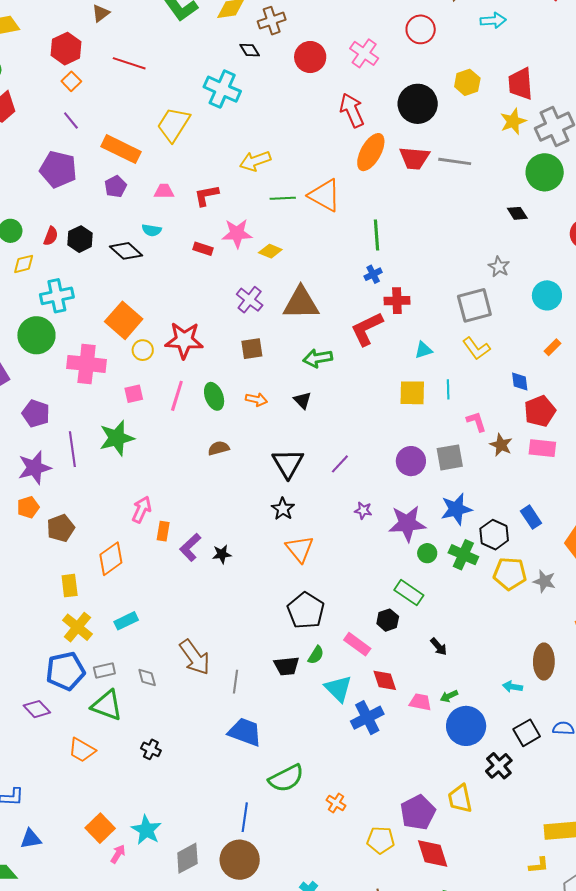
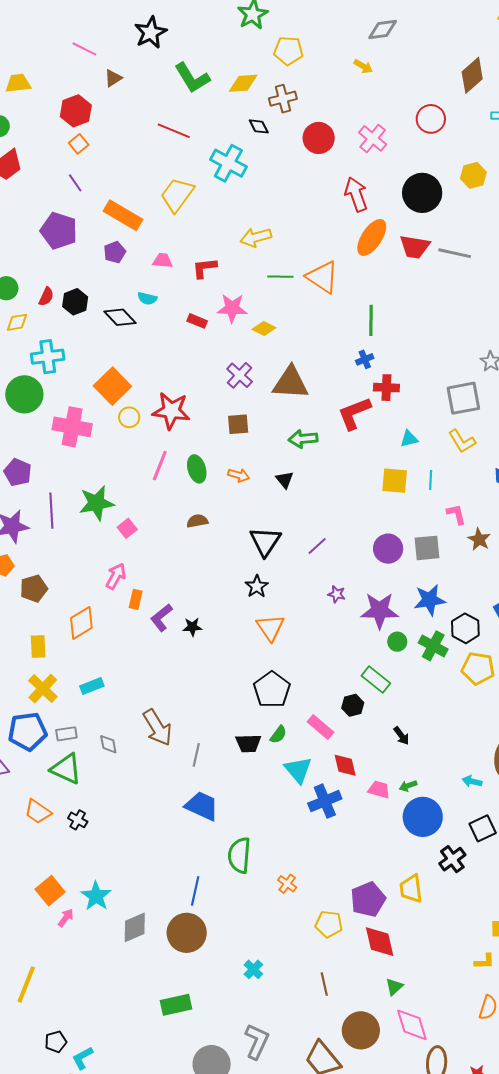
red line: (129, 63) -> (174, 131), moved
pink square: (134, 394) -> (127, 528), moved, turned -30
black cross: (151, 749) -> (78, 820), moved
green semicircle: (286, 778) -> (239, 855), turned 117

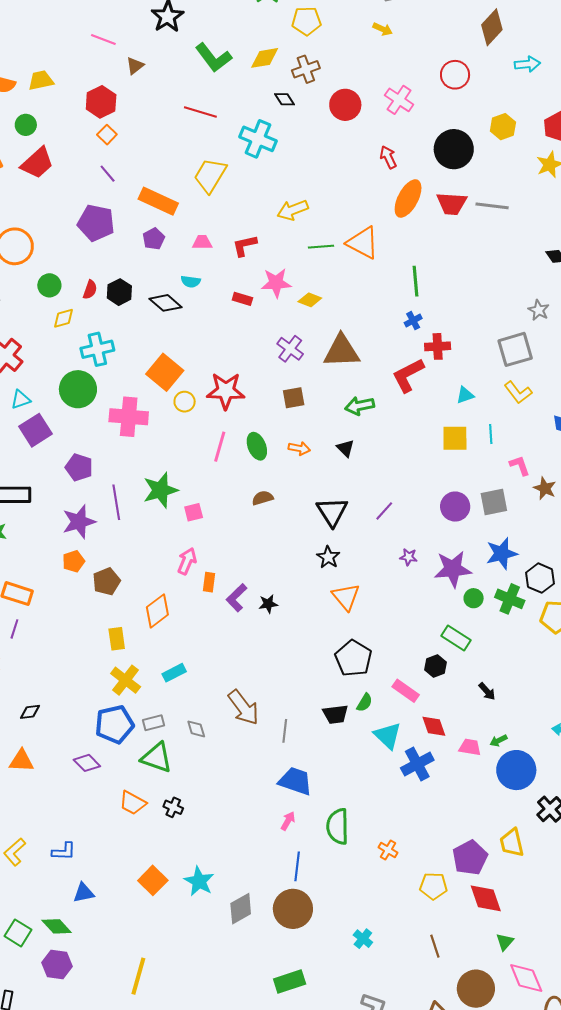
red arrow: (356, 194) -> (388, 157), size x0.7
pink square: (127, 528) -> (194, 512), turned 30
pink arrow: (66, 918) -> (288, 821), moved

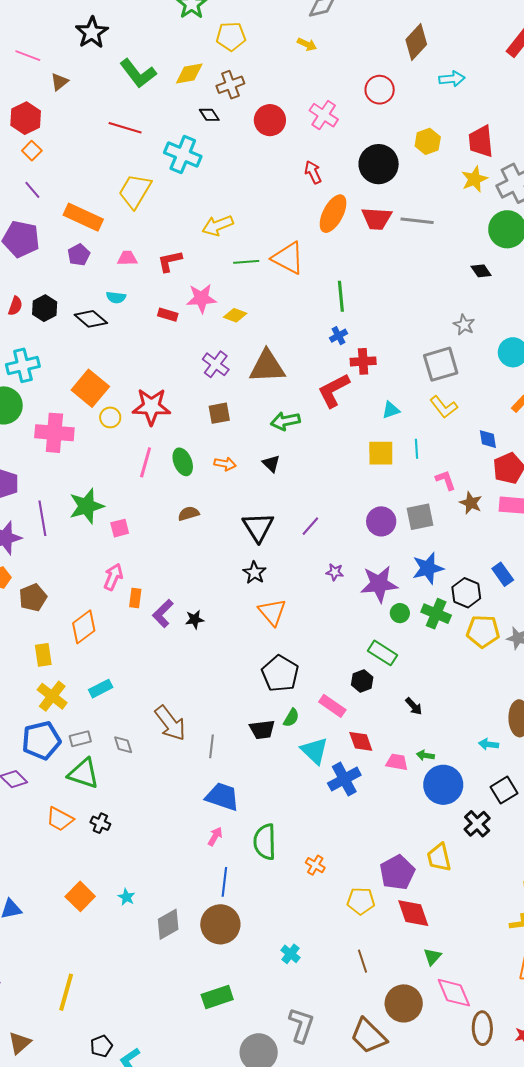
green arrow: (499, 741) -> (425, 755), turned 36
cyan star: (199, 881) -> (126, 897), size x0.6

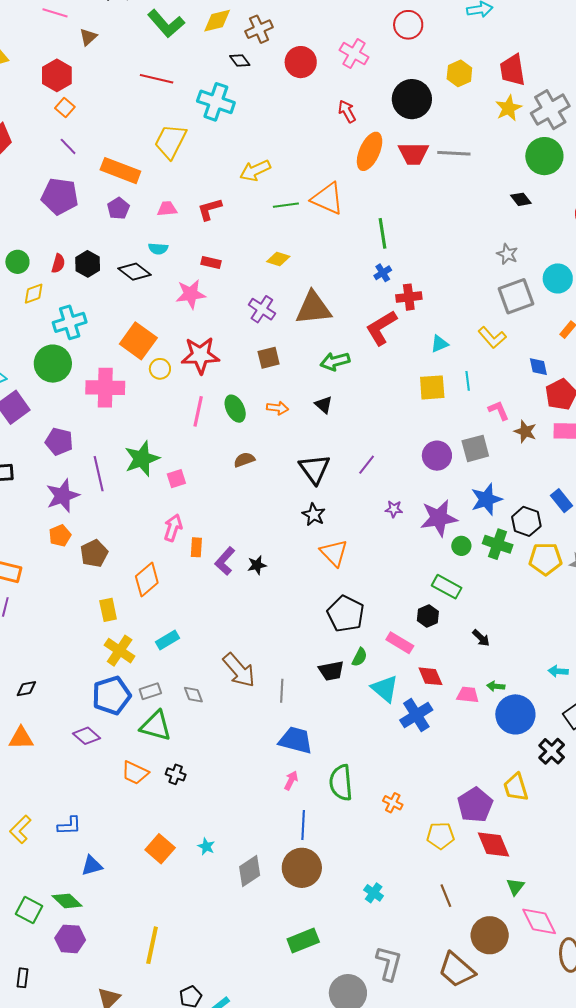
pink star: (201, 298) -> (191, 294), moved
gray square: (441, 364) -> (516, 296), moved

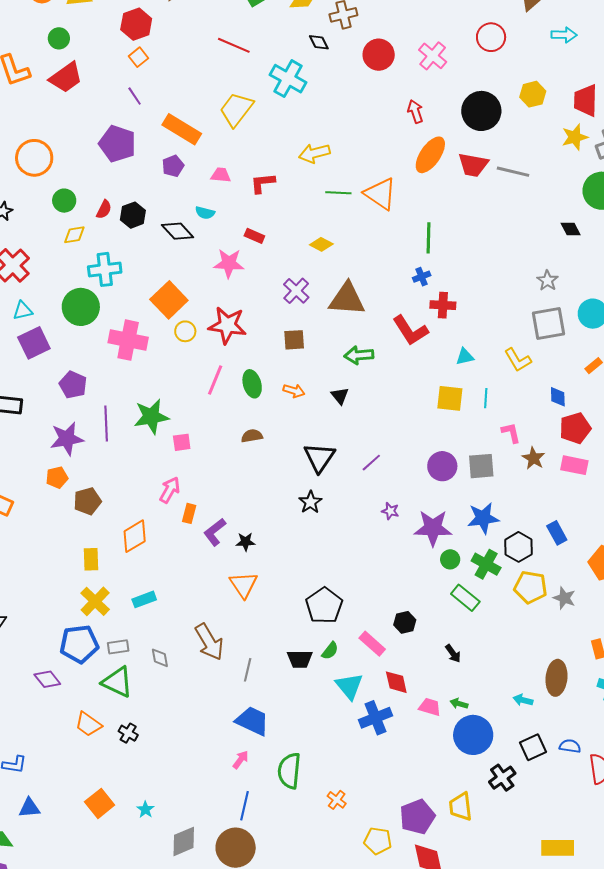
red L-shape: (381, 328) -> (410, 330), turned -102
orange triangle: (334, 553) -> (244, 585), moved
green rectangle: (447, 587) -> (465, 598), moved

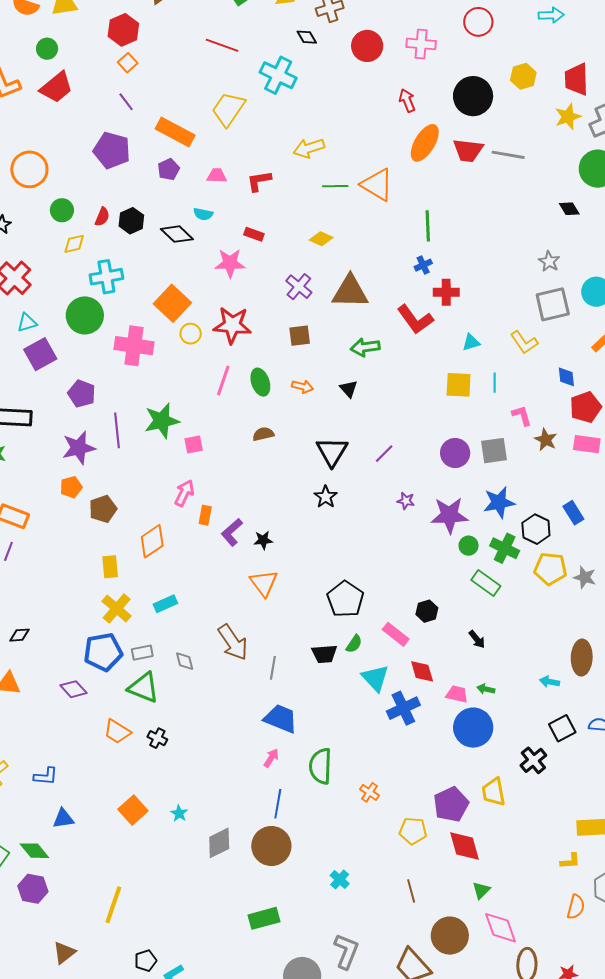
pink cross: (433, 56) -> (421, 44), turned -32
blue circle: (473, 735) -> (473, 728), moved

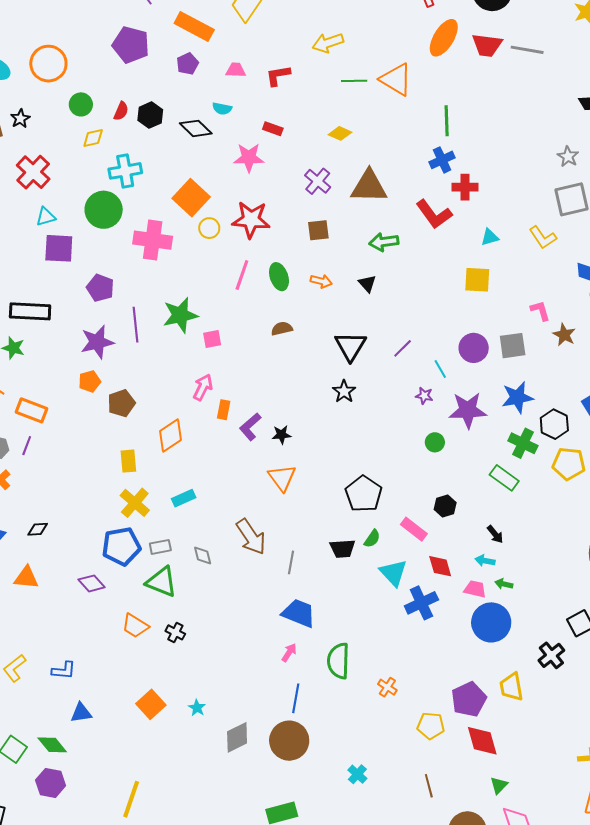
blue cross: (423, 265) -> (442, 160), size x1.4
purple square: (40, 354) -> (59, 248), turned 32
cyan line: (495, 383) -> (440, 369), moved, turned -30
green circle: (469, 546) -> (435, 442), moved
cyan arrow: (550, 682) -> (485, 561), moved

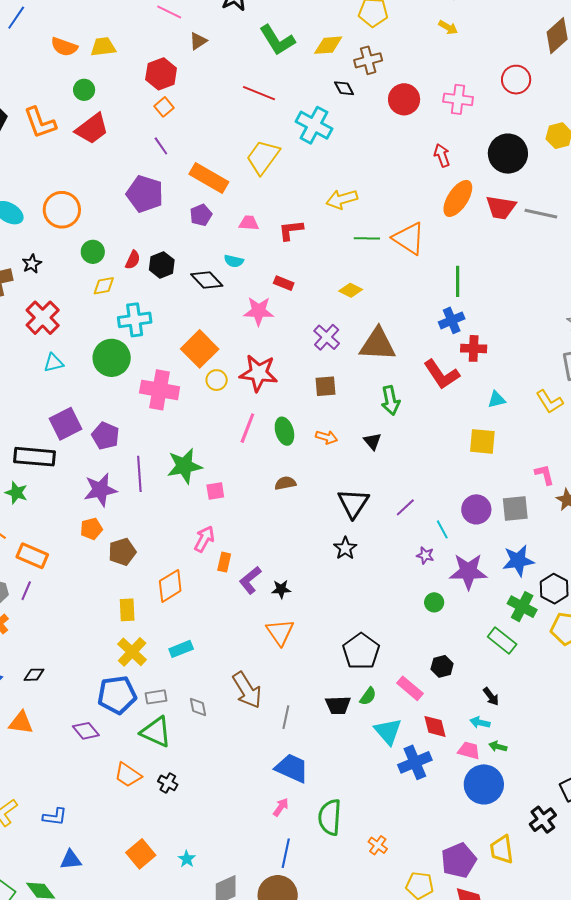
green arrow: (384, 242) -> (391, 400), turned -96
purple square: (59, 248) -> (65, 424), moved, turned -32

